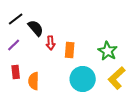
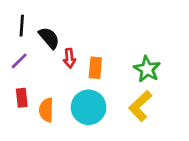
black line: (16, 19) -> (22, 26), turned -49
yellow L-shape: (117, 78) -> (140, 106), moved
cyan circle: (83, 79) -> (89, 107), moved

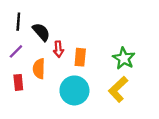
orange semicircle: (46, 110) -> (39, 69), moved

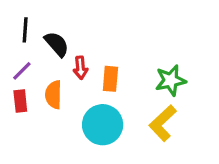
green star: (124, 58) -> (171, 80), turned 30
red rectangle: (18, 82) -> (20, 101), moved

